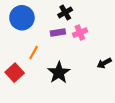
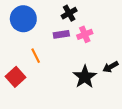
orange line: (34, 53) -> (36, 56), turned -56
black star: (59, 73) -> (85, 77), moved

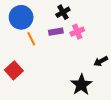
orange line: (36, 56) -> (31, 39), moved
black star: (85, 77) -> (81, 85), moved

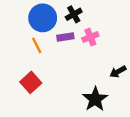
blue circle: (21, 17) -> (43, 18), moved
red square: (14, 70) -> (31, 82), moved

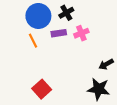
red square: (31, 82) -> (42, 89), moved
black star: (95, 99) -> (99, 89), moved, turned -30

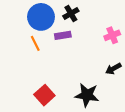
pink cross: (81, 33) -> (112, 35), moved
black star: (99, 89) -> (87, 95), moved

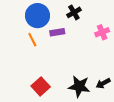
black cross: (71, 13) -> (74, 12), moved
black arrow: (113, 69) -> (103, 83), moved

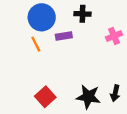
black cross: (74, 12) -> (82, 14), turned 32
black arrow: (103, 83) -> (115, 93), turned -48

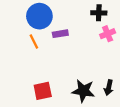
black cross: (82, 14) -> (99, 13), moved
red square: (45, 97) -> (43, 91), turned 30

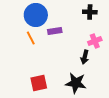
pink cross: (108, 34) -> (95, 41), moved
black arrow: (109, 88) -> (85, 57), moved

